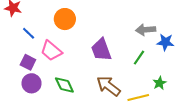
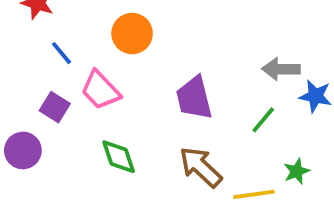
purple circle: (32, 83) -> (23, 150), moved

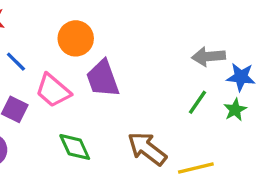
purple trapezoid: (194, 98) -> (103, 79), moved
green star: (297, 171) -> (235, 110), moved

